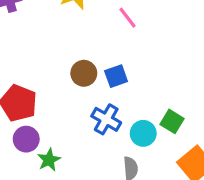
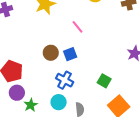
pink line: (127, 18) -> (77, 27), moved
cyan circle: (143, 133) -> (59, 102), moved

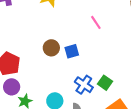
pink line: (77, 27) -> (96, 22), moved
blue cross: (65, 80) -> (84, 85), moved

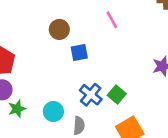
brown circle: (51, 48) -> (59, 29), moved

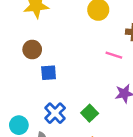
pink line: (112, 20) -> (114, 55), moved, turned -49
green square: (117, 94) -> (90, 113), moved

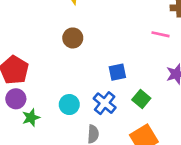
blue square: (49, 73) -> (117, 72), moved
cyan circle: (19, 125) -> (69, 105), moved

